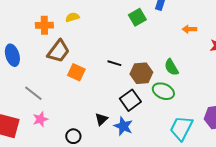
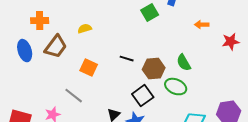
yellow semicircle: (72, 17) -> (85, 29), moved
orange cross: (44, 25) -> (40, 21), moved
brown trapezoid: (58, 51) -> (56, 47), moved
gray line: (33, 93) -> (74, 96), moved

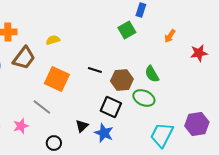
green square: (150, 13) -> (127, 30), moved
orange arrow: (202, 25) -> (170, 36), turned -56
orange square: (89, 68) -> (57, 79), size x1.4
black square: (143, 96) -> (111, 107), turned -30

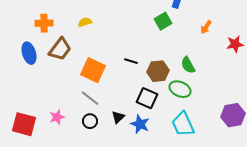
yellow semicircle: (53, 40) -> (85, 22), moved
gray line: (42, 107) -> (90, 98), moved
cyan trapezoid: (162, 135) -> (183, 124), moved, turned -52
black circle: (54, 143) -> (90, 121), moved

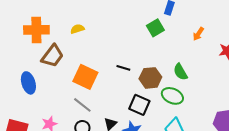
orange cross: (44, 23) -> (36, 30), size x1.4
blue ellipse: (29, 53) -> (28, 83), moved

